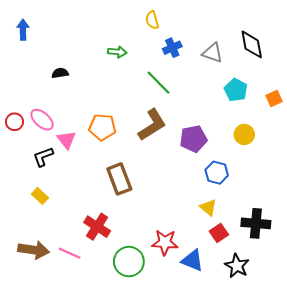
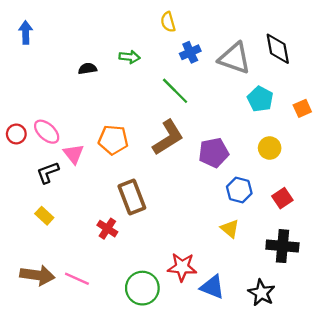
gray triangle: (213, 53) -> (235, 58), size x1.4
black semicircle: (60, 73) -> (87, 69), moved
red cross: (97, 227) -> (107, 229), moved, size x0.7
red square: (219, 233) -> (282, 198), moved

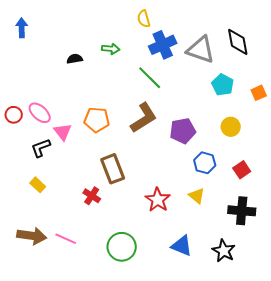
blue cross: (190, 52) -> (163, 45), size x1.5
red star: (182, 267) -> (158, 200), moved, turned 30

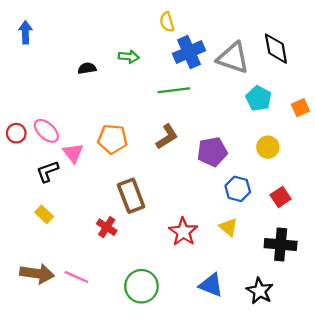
green line: (150, 78) -> (174, 90), turned -52
brown L-shape: (144, 118) -> (167, 137), size x0.7

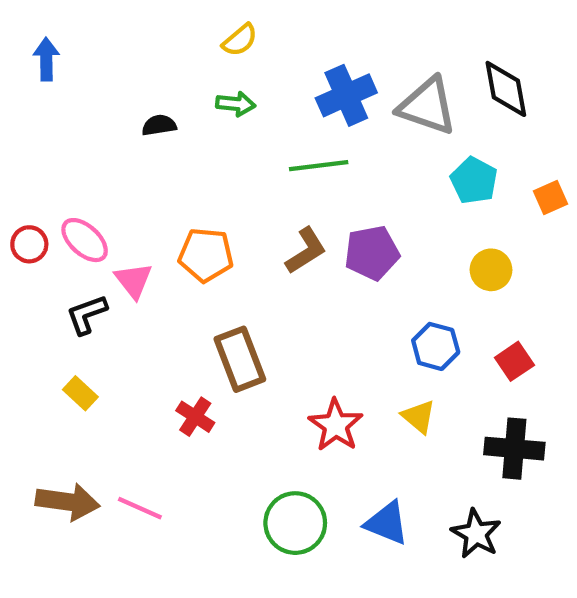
yellow semicircle: (167, 22) -> (240, 40), moved, turned -114
purple pentagon: (212, 152) -> (372, 253), moved
green circle: (141, 286) -> (295, 523), moved

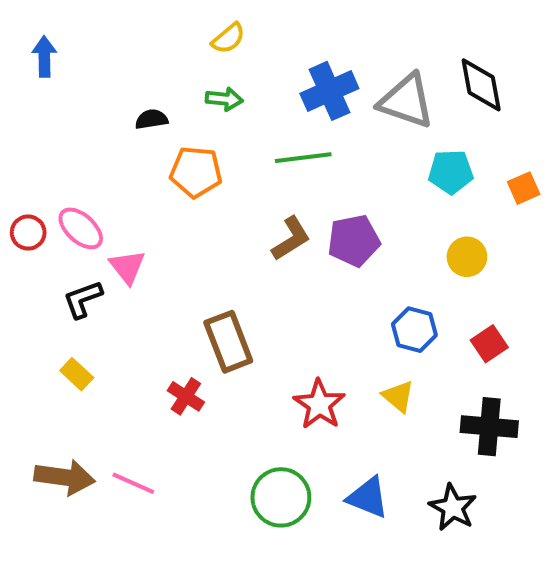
cyan pentagon: (474, 180) -> (451, 172), turned -30
orange pentagon: (206, 255) -> (196, 172), moved

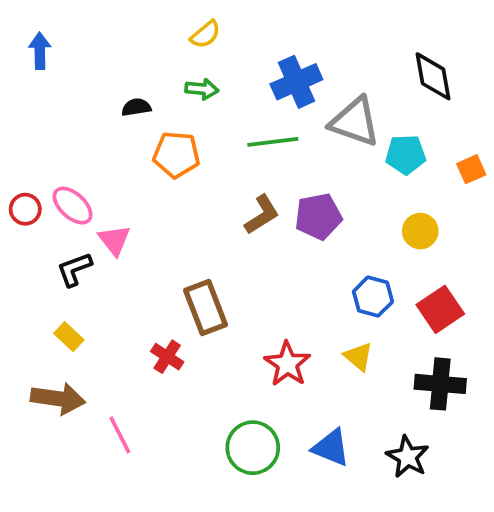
gray triangle: (406, 101) -> (355, 122), moved
red square: (489, 344) -> (440, 309), size x1.4
brown arrow: (65, 477) -> (58, 399), moved
pink line: (133, 483) -> (120, 435), turned 39

